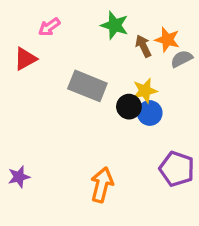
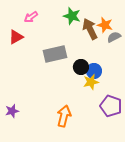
brown arrow: (143, 46) -> (90, 29), size x1.5
gray rectangle: (87, 86) -> (55, 54), turned -35
yellow star: (145, 91) -> (91, 82), moved

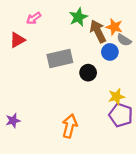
green star: (72, 16) -> (78, 17), turned 30
gray semicircle: (114, 37) -> (124, 40), turned -120
blue circle: (94, 71) -> (110, 52), moved
yellow star: (91, 82) -> (116, 97), moved

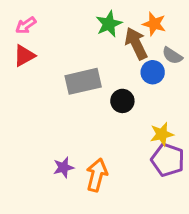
pink arrow: (34, 18) -> (26, 25), moved
orange star: (114, 27) -> (154, 24), moved
purple star: (13, 121) -> (63, 167), moved

